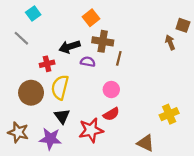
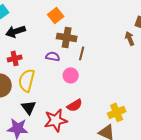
black arrow: (70, 47) -> (16, 31), moved
pink circle: (111, 90) -> (71, 75), moved
yellow cross: (169, 114) -> (117, 112), moved

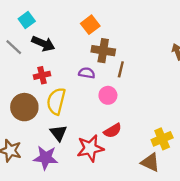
black arrow: (16, 31) -> (43, 44), turned -138

